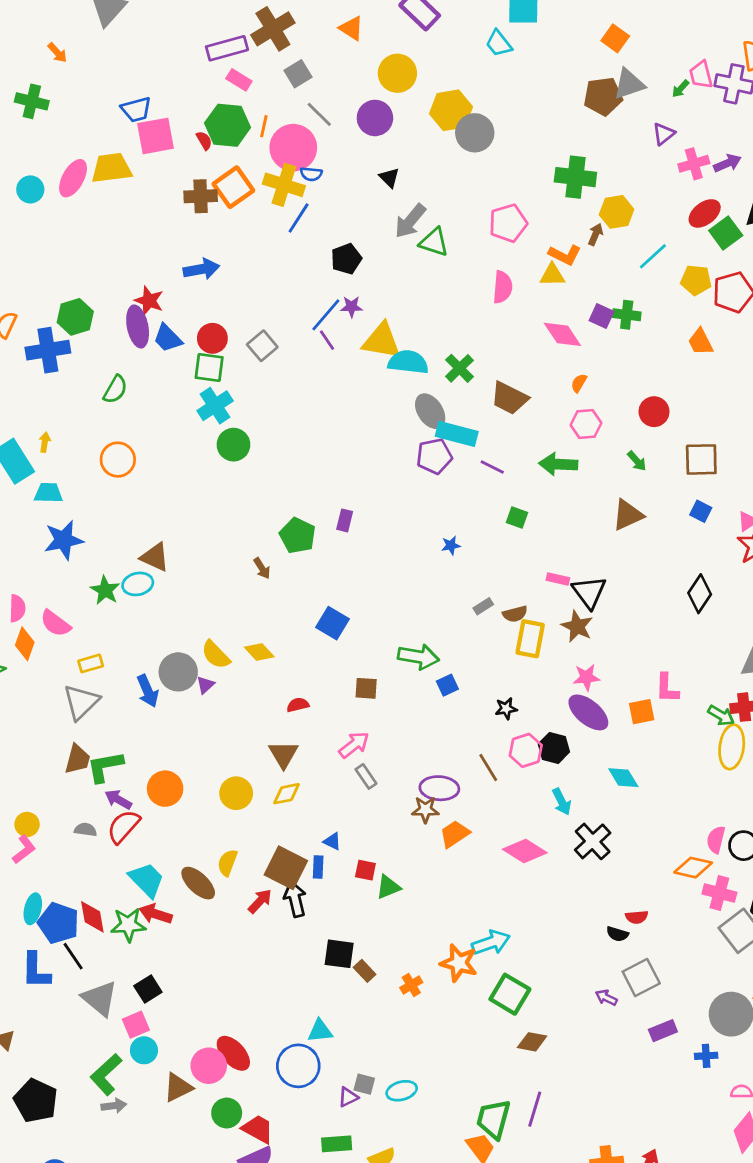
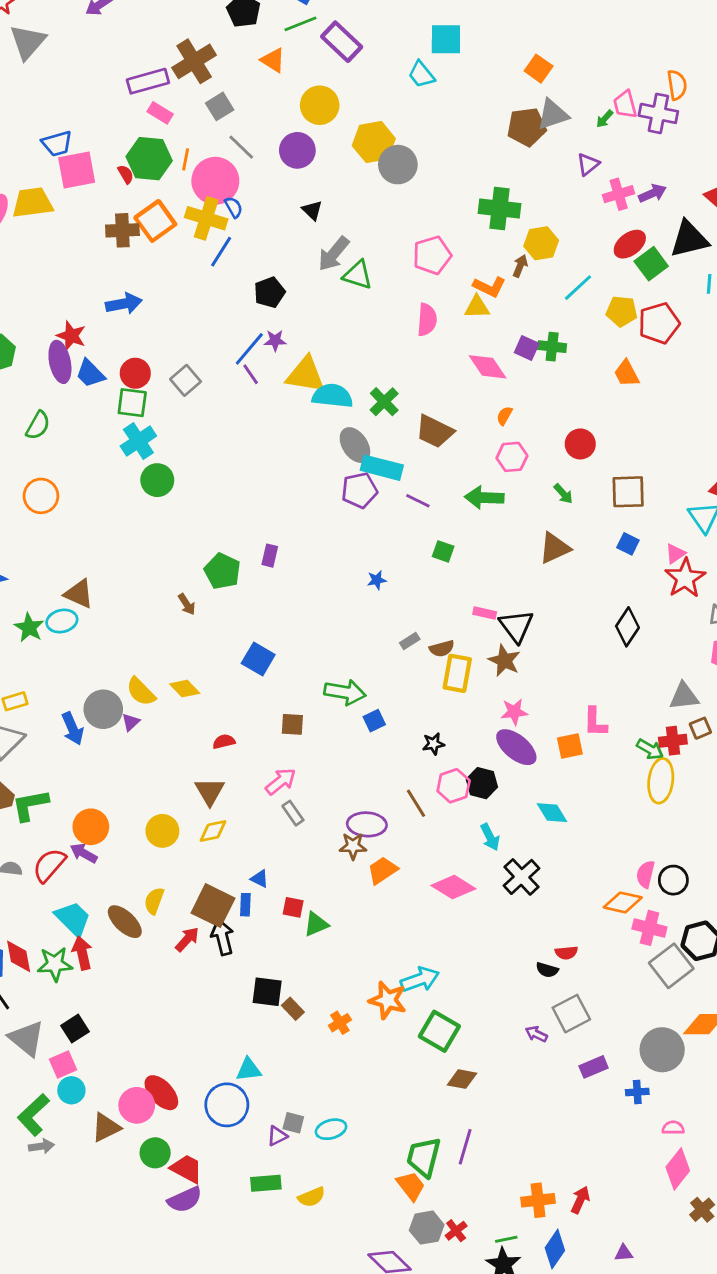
blue semicircle: (311, 174) -> (234, 207), turned -125
purple arrow: (118, 800) -> (84, 853), moved
red arrow: (156, 914) -> (82, 953), turned 60

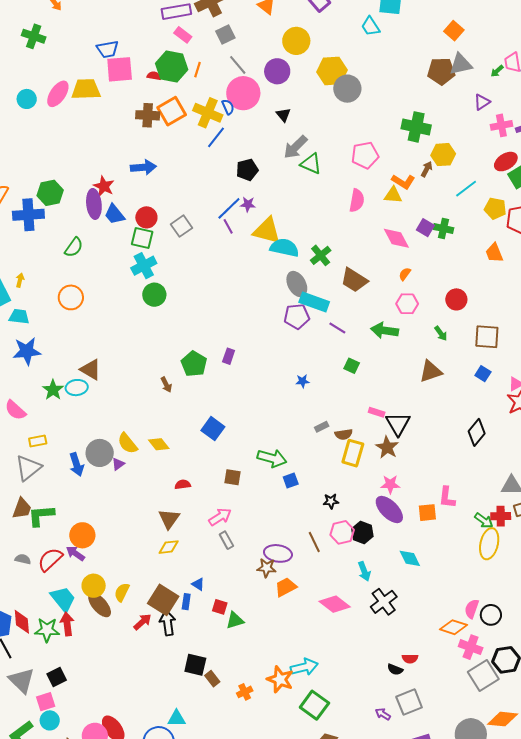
red semicircle: (126, 174) -> (154, 76), turned -56
pink circle: (215, 181) -> (243, 93), moved
yellow circle: (162, 831) -> (94, 586), moved

